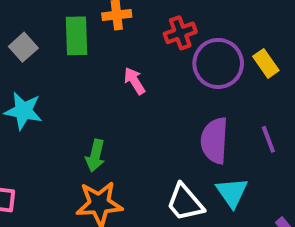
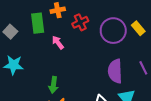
red cross: (180, 33) -> (80, 22), moved
pink arrow: (134, 81) -> (58, 42), moved

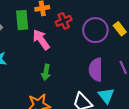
pink arrow: (58, 42) -> (41, 40), size x1.5
green arrow: (53, 85) -> (46, 72), moved

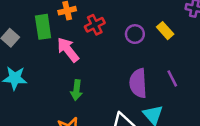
purple circle: (95, 30) -> (135, 34), size x0.6

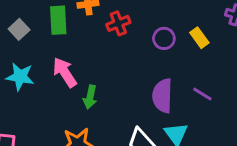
pink arrow: (68, 50) -> (65, 72), moved
purple line: (172, 78) -> (202, 94), turned -36

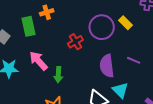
red cross: (118, 23) -> (75, 42), moved
purple circle: (164, 38) -> (102, 27), size x1.6

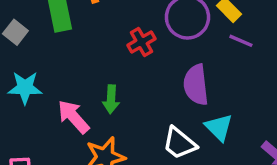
purple line: (134, 60) -> (241, 41), moved
pink arrow: (38, 61) -> (73, 117), moved

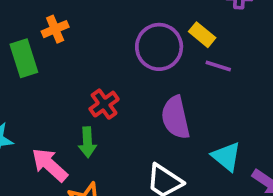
red cross: (142, 42) -> (104, 104), moved
cyan triangle: (219, 127) -> (226, 157), moved

